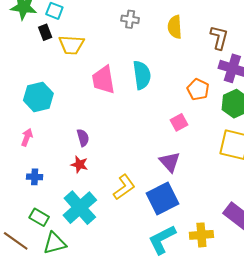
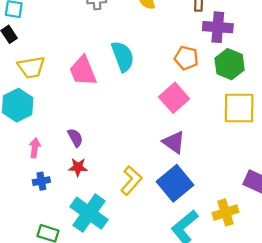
yellow trapezoid: (71, 45) -> (31, 67), moved
pink square: (179, 122) -> (174, 98), size x1.5
pink arrow: (27, 137) -> (35, 148), moved
blue cross: (35, 177) -> (41, 181), moved

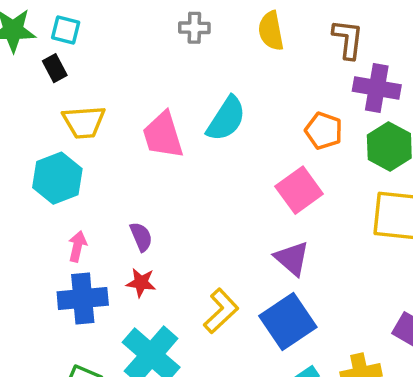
cyan semicircle: (123, 56) -> (226, 119), turned 48
blue cross: (41, 181) -> (83, 299), size x1.8

